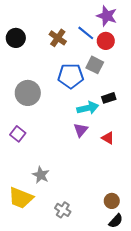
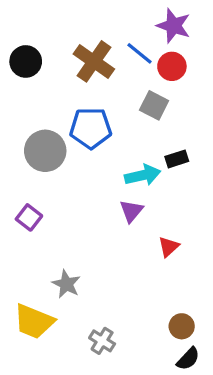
brown cross: (58, 38) -> (94, 61), size x1.4
blue pentagon: (71, 76) -> (91, 128), moved
red triangle: (108, 138) -> (169, 247), moved, turned 48

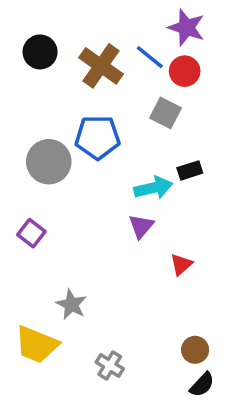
black circle: (26, 61) -> (40, 52), moved

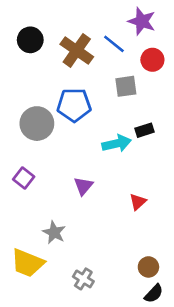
red circle: (185, 71) -> (152, 60), moved
gray square: (165, 113) -> (126, 86), turned -35
purple triangle: (141, 226) -> (83, 186), moved

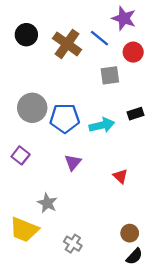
blue pentagon: (74, 105) -> (65, 118), moved
black rectangle: (144, 130) -> (135, 114), moved
red triangle: (138, 202) -> (120, 176), turned -35

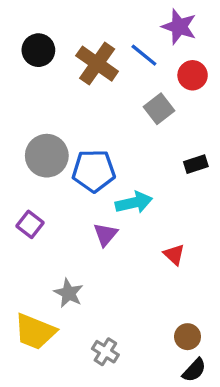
gray square: (110, 75) -> (159, 109), turned -30
cyan arrow: (102, 125) -> (134, 203), moved

